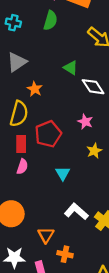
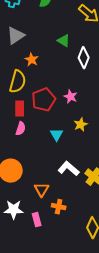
white diamond: (93, 87) -> (84, 58), turned 55
pink star: (85, 122) -> (71, 97), moved
yellow star: (94, 151) -> (81, 125), moved

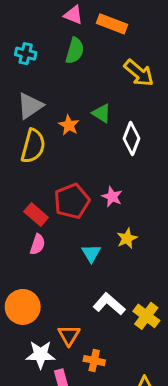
orange star: (32, 60) -> (69, 125), moved
yellow semicircle: (18, 82) -> (33, 146), moved
red rectangle: (20, 109) -> (36, 215), turned -49
white star: (14, 210) -> (41, 355), moved

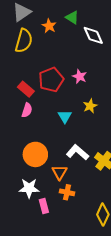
white diamond: (131, 139) -> (93, 35), turned -45
orange circle: (23, 307) -> (35, 154), moved
orange triangle: (69, 335) -> (60, 172), moved

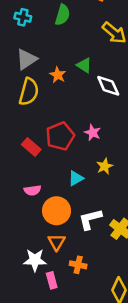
pink semicircle: (27, 110) -> (32, 190), moved, turned 64
cyan triangle: (65, 117) -> (76, 178), turned 32
white L-shape: (77, 152) -> (90, 219), turned -55
orange circle: (35, 154) -> (56, 211), moved
orange triangle: (60, 172) -> (56, 242), moved

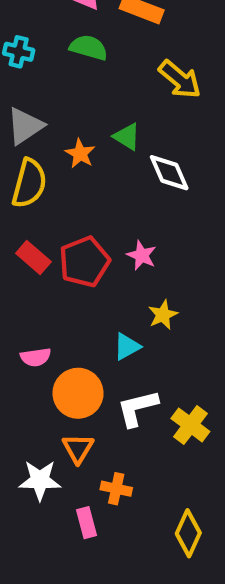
green semicircle: (63, 15) -> (89, 48), turned -90
red rectangle: (31, 147) -> (33, 257), moved
cyan triangle: (76, 178) -> (127, 347), moved
pink rectangle: (52, 280) -> (86, 523), moved

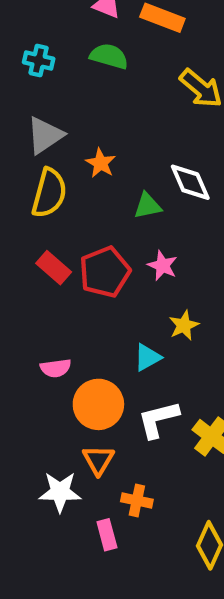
green triangle: (127, 137) -> (148, 206), moved, turned -44

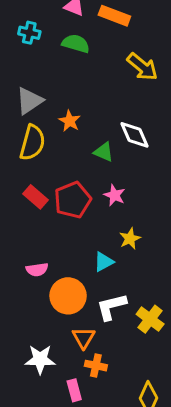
cyan cross: (39, 61) -> (29, 33), moved
green triangle: (148, 206) -> (104, 152), turned 35
orange triangle: (98, 460) -> (84, 338), moved

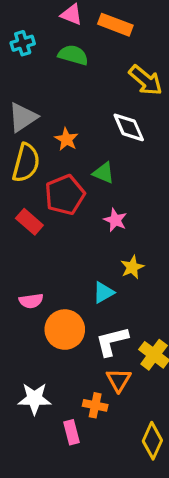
cyan cross: (29, 33) -> (23, 43), turned -30
white diamond: (135, 135) -> (129, 127), moved
red pentagon: (73, 200) -> (65, 195), moved
orange triangle: (84, 338) -> (119, 380), moved

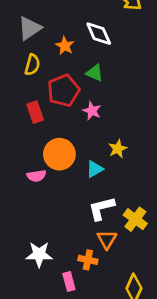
white diamond: (129, 127) -> (99, 34), moved
yellow semicircle: (26, 163) -> (32, 65), size x0.7
pink star: (115, 220) -> (92, 111), moved
red rectangle: (29, 222) -> (35, 112), turned 30
orange circle: (65, 330) -> (59, 154), moved

